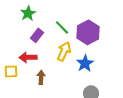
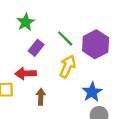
blue star: (85, 63) -> (92, 92), moved

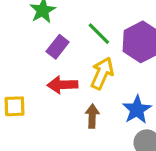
red arrow: (26, 73) -> (62, 85), moved
brown arrow: (41, 97) -> (92, 116), moved

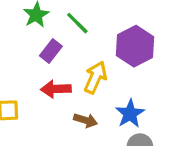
green line: (99, 34) -> (77, 23), moved
brown arrow: (92, 116) -> (86, 120), turned 105

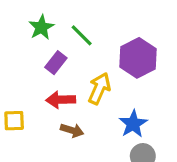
brown arrow: (86, 120) -> (72, 130), moved

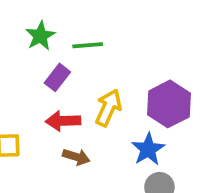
green line: (82, 35) -> (88, 45), turned -50
purple hexagon: (138, 58) -> (169, 104), moved

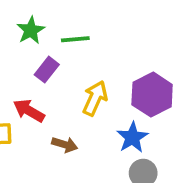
red arrow: (63, 121) -> (29, 111), moved, turned 32

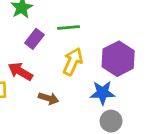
green line: (75, 39) -> (68, 28), moved
blue star: (132, 137) -> (103, 93), turned 30

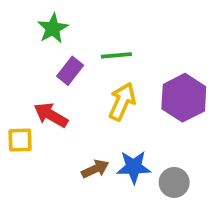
blue star: (103, 93) -> (134, 167), moved
brown arrow: (49, 98) -> (95, 169), moved, turned -42

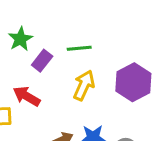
green star: (53, 28) -> (20, 39), moved

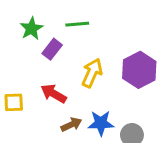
green line: (79, 48) -> (77, 24), moved
red arrow: (27, 96) -> (54, 94), moved

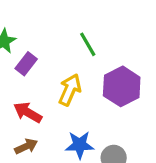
green line: (77, 24) -> (88, 44), moved, turned 65
brown arrow: (71, 125) -> (26, 146), moved

